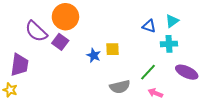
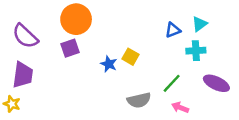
blue triangle: (149, 26) -> (173, 30), turned -40
purple semicircle: (36, 31) -> (25, 36), moved
purple square: (60, 42) -> (70, 48), turned 35
yellow square: (113, 49) -> (130, 57), turned 32

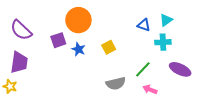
orange circle: (76, 19) -> (78, 20), moved
blue triangle: (173, 30) -> (144, 25), turned 40
yellow square: (130, 57) -> (109, 47), turned 32
blue star: (109, 64) -> (78, 49), moved

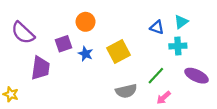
orange circle: (78, 20) -> (86, 22), size x0.7
yellow square: (109, 47) -> (118, 51), size x1.5
purple trapezoid: (19, 62) -> (40, 68), moved
pink arrow: (150, 89) -> (164, 98), turned -64

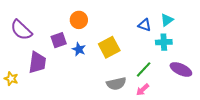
yellow star: (11, 94) -> (11, 79), moved
pink arrow: (164, 98) -> (143, 90), moved

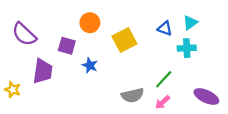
purple square: (59, 40) -> (67, 46), turned 35
yellow square: (109, 47) -> (124, 40), moved
blue star: (79, 49) -> (90, 65), moved
purple ellipse: (181, 69) -> (206, 97), moved

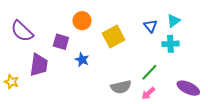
blue triangle: (165, 28) -> (150, 26), turned 32

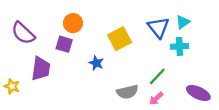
orange circle: (82, 21) -> (73, 23), moved
blue triangle: (150, 26) -> (158, 28), size x1.5
blue star: (82, 60) -> (96, 63), moved

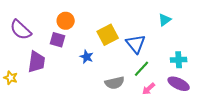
blue triangle: (158, 28) -> (136, 44), moved
cyan cross: (179, 46) -> (179, 60), moved
pink arrow: (156, 99) -> (149, 89), moved

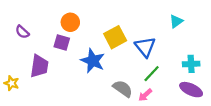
purple semicircle: (21, 30) -> (22, 32), size x0.6
blue star: (87, 57) -> (93, 61), size x1.6
gray semicircle: (115, 83) -> (123, 89), turned -132
pink arrow: (149, 89) -> (145, 95), moved

